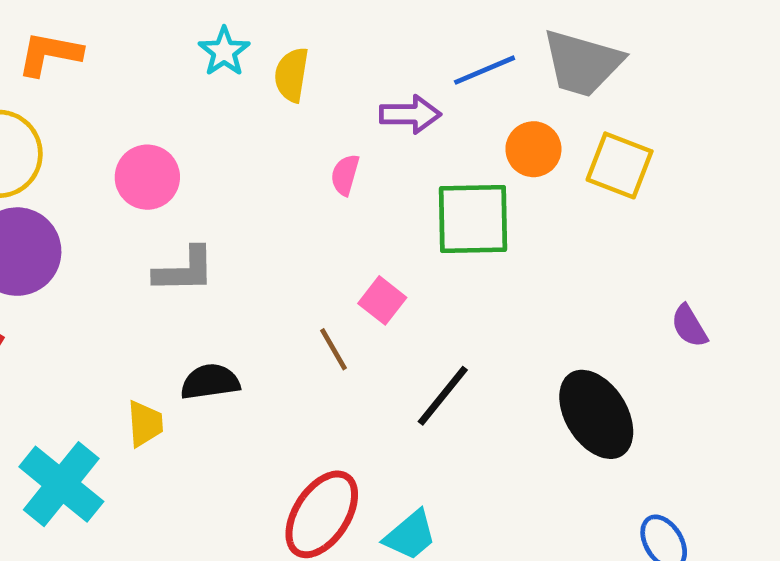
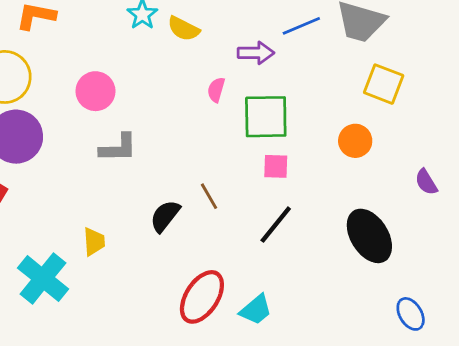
yellow semicircle: (292, 75) -> (183, 29), turned -72
orange circle: (533, 149) -> (355, 141), moved
green square: (473, 219) -> (266, 117), moved
pink square: (382, 300) -> (276, 166), moved, turned -36
black semicircle: (210, 382) -> (165, 216), moved, turned -44

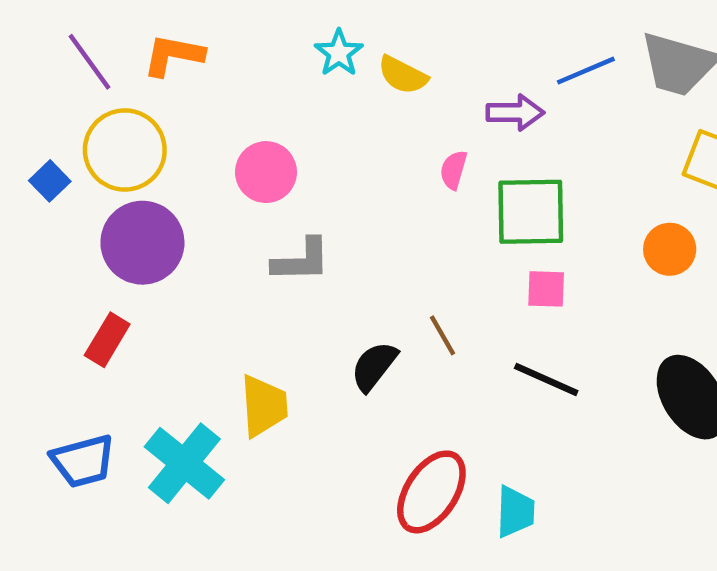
black line: (276, 225) -> (546, 379), turned 75
yellow trapezoid: (94, 242) -> (264, 406), size x1.4
cyan trapezoid: (256, 310) -> (515, 512), turned -48

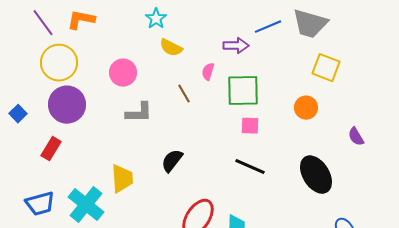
yellow semicircle: (403, 75) -> (171, 48), moved
blue square: (50, 181) -> (18, 114), moved
brown line: (442, 335) -> (184, 94), moved

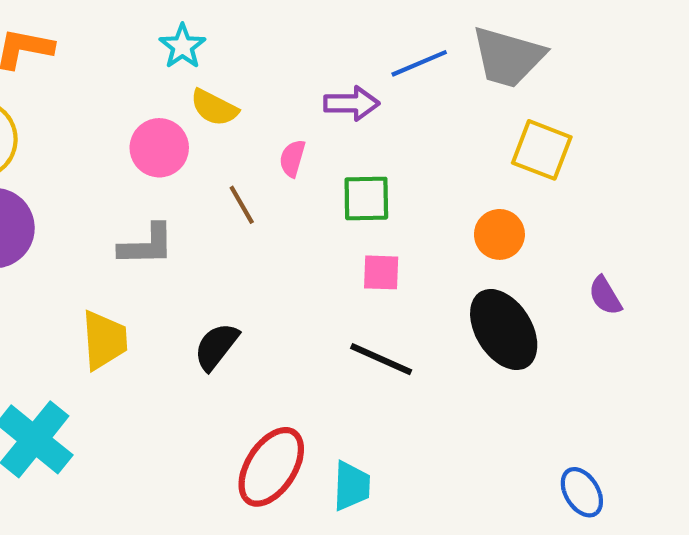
pink circle: (123, 73) -> (159, 148), moved
green square: (243, 91) -> (366, 199), size x0.7
black ellipse: (316, 175) -> (504, 330), moved
yellow trapezoid: (122, 179) -> (104, 340), moved

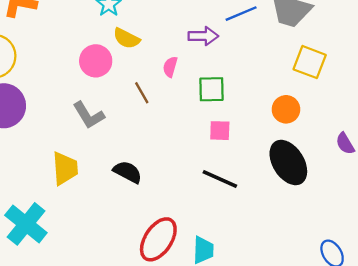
gray L-shape: (147, 245) -> (89, 115), turned 60
black semicircle: (216, 346) -> (128, 172), turned 80

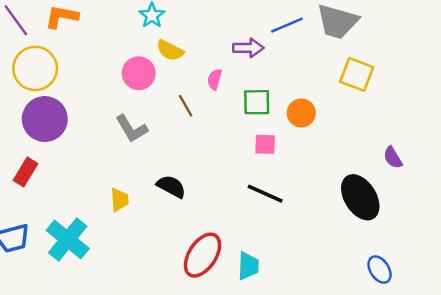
orange circle: (286, 109) -> (301, 113), moved
black ellipse: (288, 163) -> (360, 197), moved
yellow trapezoid: (65, 168) -> (119, 200), moved, size x0.7

